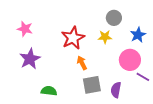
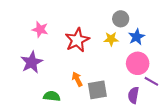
pink star: (25, 29) -> (40, 29), moved
blue star: (138, 35) -> (137, 37), moved
orange arrow: (82, 63) -> (77, 79), moved
purple semicircle: (116, 90) -> (133, 95), moved

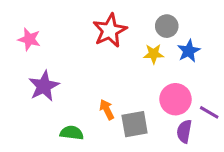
pink star: (40, 29) -> (29, 39), moved
red star: (77, 40) -> (110, 30), moved
pink circle: (138, 63) -> (176, 99), moved

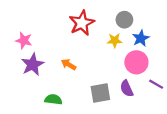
pink star: (29, 39) -> (24, 40), moved
pink circle: (176, 99) -> (136, 62), moved
orange arrow: (107, 109) -> (69, 65), moved, turned -32
purple semicircle: (184, 131) -> (127, 89), moved, turned -35

